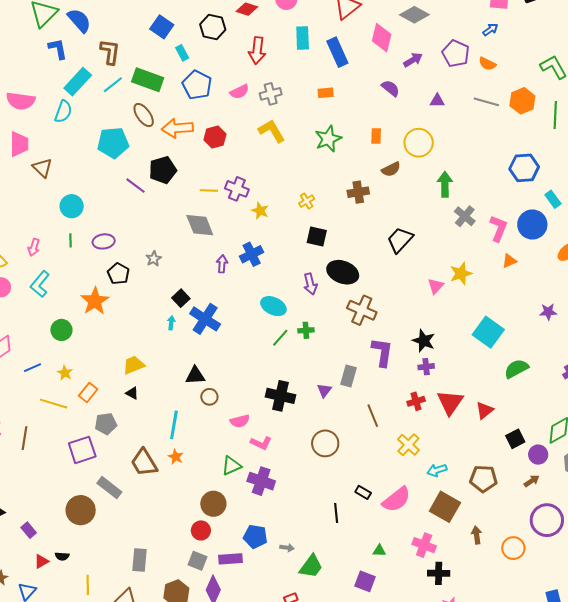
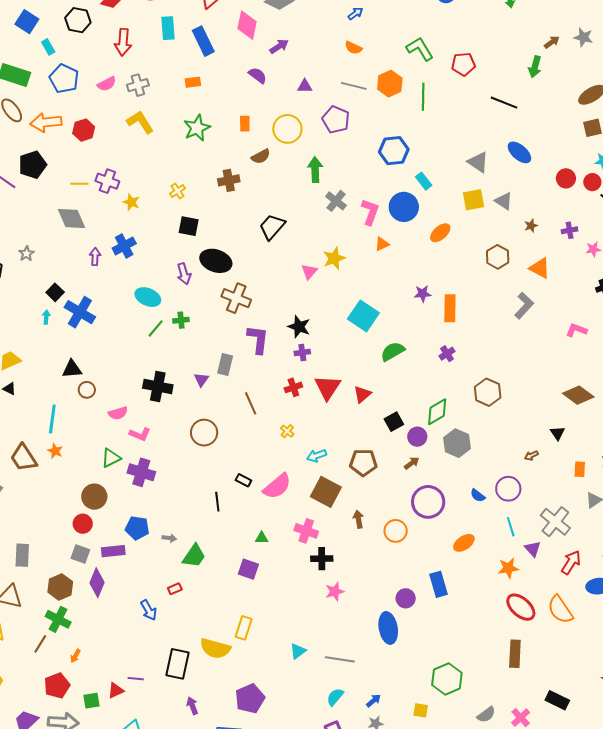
purple pentagon: (456, 54) -> (336, 120), moved
yellow cross: (408, 445) -> (287, 431), size x0.6

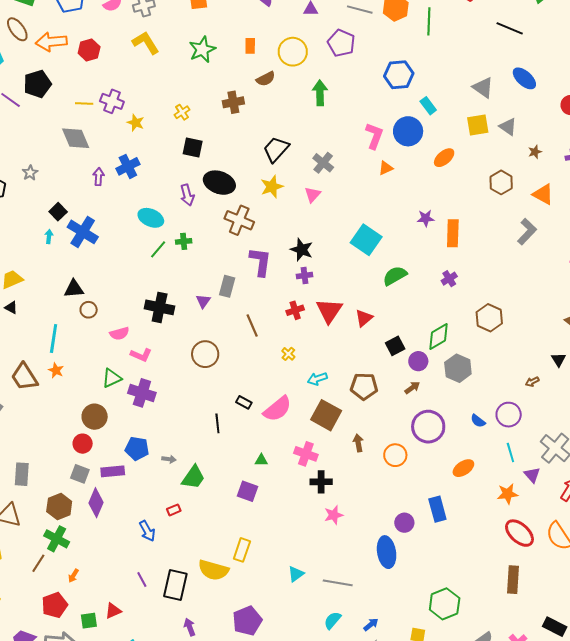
gray cross: (336, 201) -> (323, 163), moved
yellow star: (334, 258) -> (272, 187), moved
purple line: (136, 679) -> (142, 579), moved, turned 56

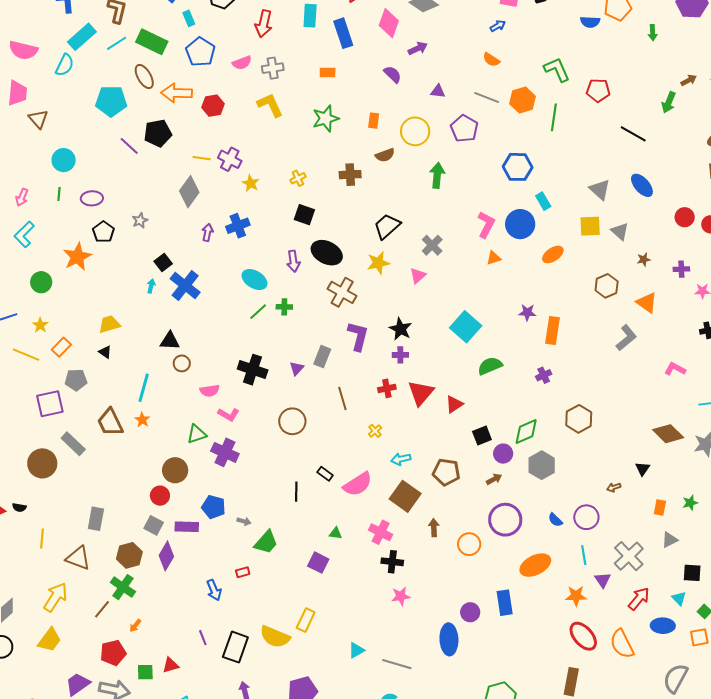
gray diamond: (76, 138) -> (189, 192), turned 52
orange ellipse: (463, 468) -> (535, 565), size x1.4

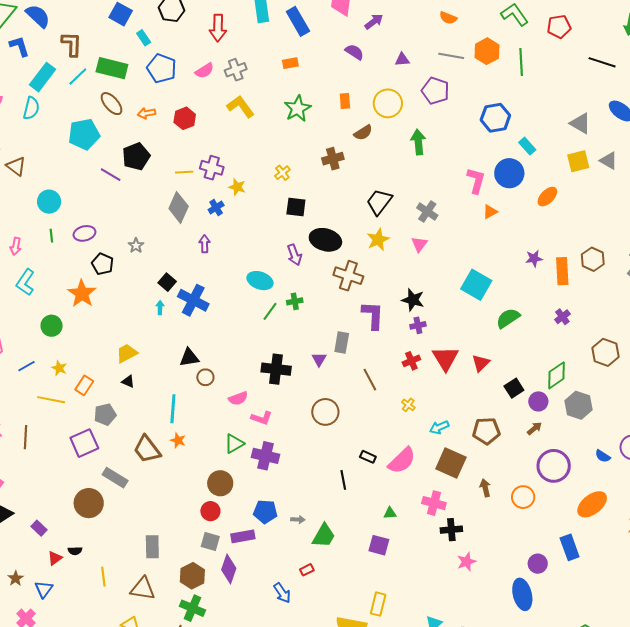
orange arrow: (177, 93) -> (146, 113), size x0.6
blue cross: (238, 226) -> (216, 208), moved, size x0.7
brown hexagon: (607, 286) -> (593, 259), moved

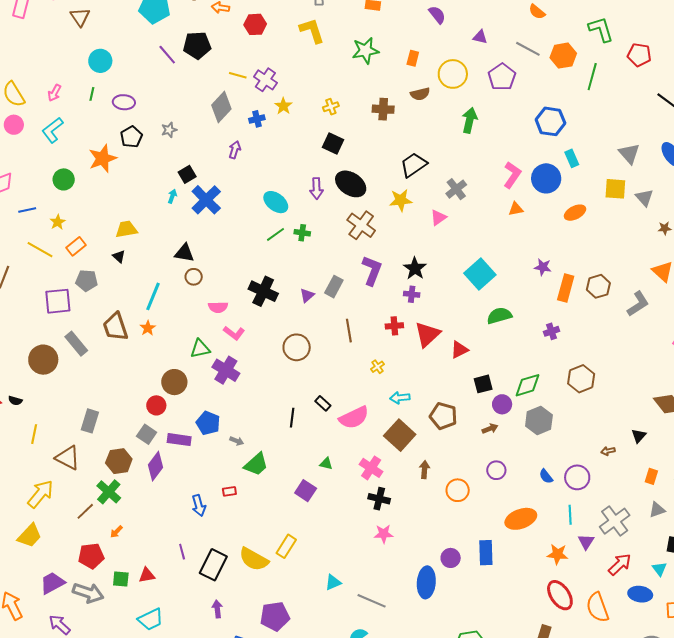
purple circle: (554, 466) -> (496, 470), size x0.6

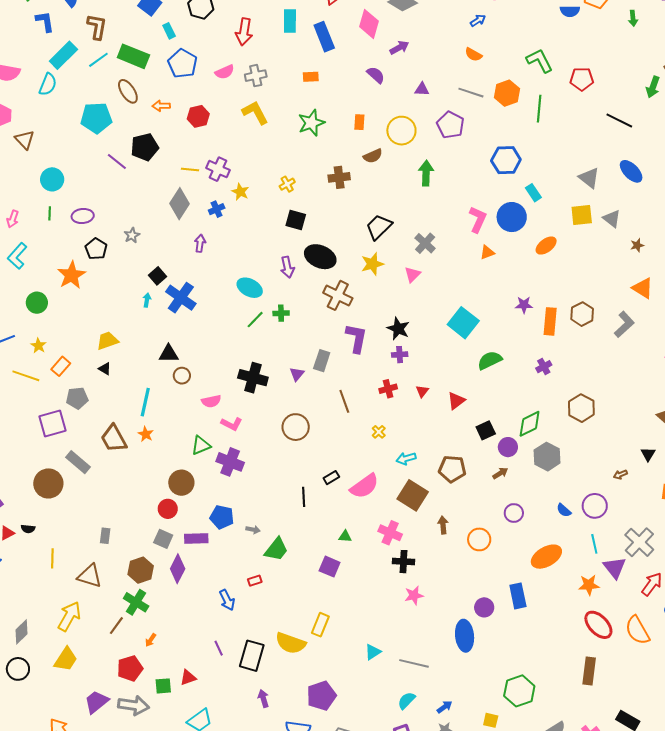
red triangle: (427, 334) -> (422, 391), size x0.5
black rectangle: (323, 403) -> (331, 478), turned -63
gray rectangle: (90, 421) -> (105, 536), size x0.7
purple triangle: (586, 542) -> (615, 568), size x1.4

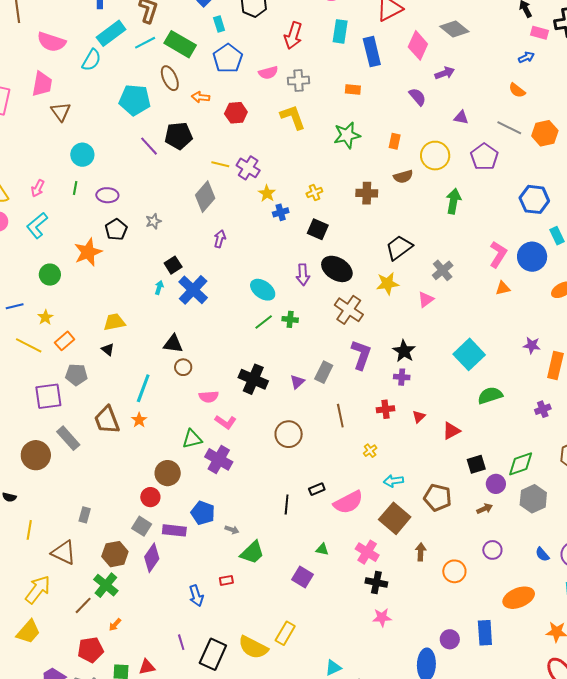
blue cross: (217, 209) -> (281, 212), moved

